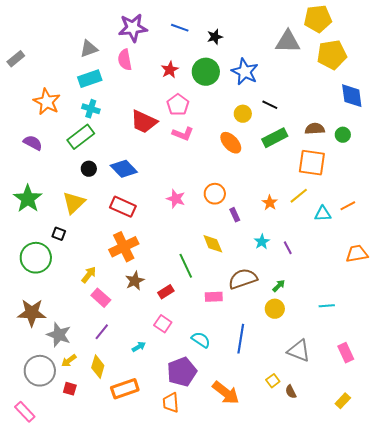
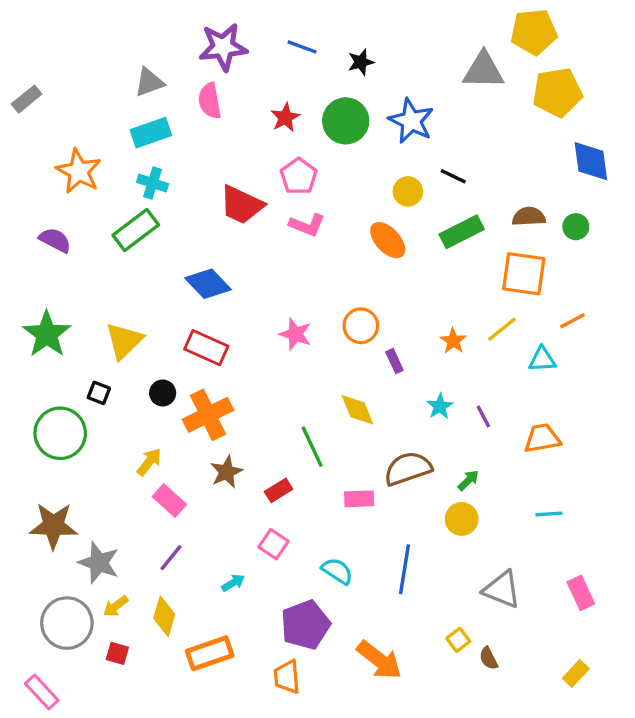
black circle: (89, 169) -> (163, 393), moved
orange line: (348, 206) -> (572, 321), moved
orange trapezoid: (357, 254) -> (542, 438), moved

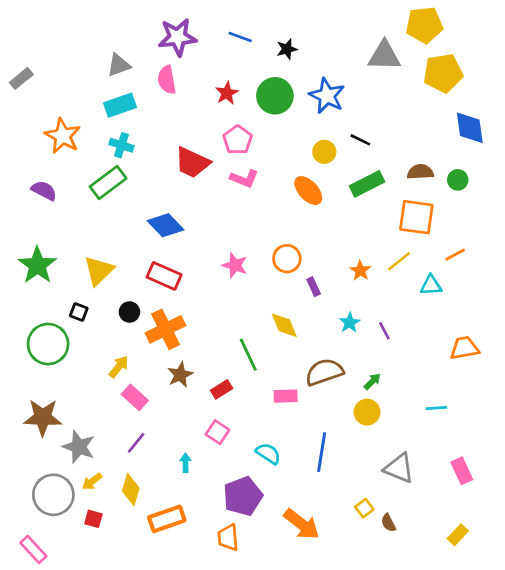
orange trapezoid: (542, 438) -> (464, 348), moved
cyan arrow: (233, 583) -> (185, 463), turned -60

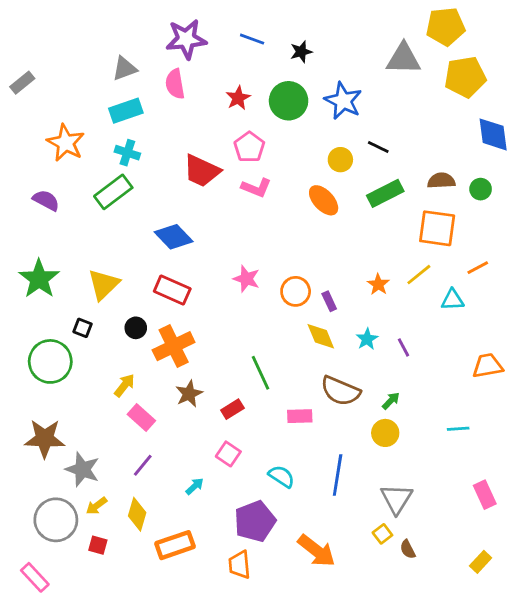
orange circle: (287, 259) -> (296, 291), moved
yellow diamond: (284, 325) -> (321, 336), moved
brown semicircle: (324, 372) -> (340, 391), turned -138
cyan arrow: (185, 463) -> (195, 486), turned 48
gray triangle: (399, 468) -> (396, 499), moved, turned 40

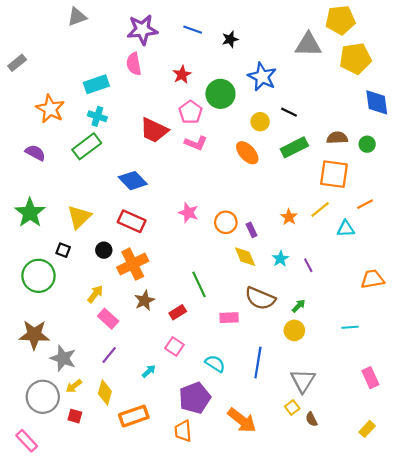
gray triangle: (125, 69) -> (77, 17), moved
green circle: (289, 101) -> (220, 94), moved

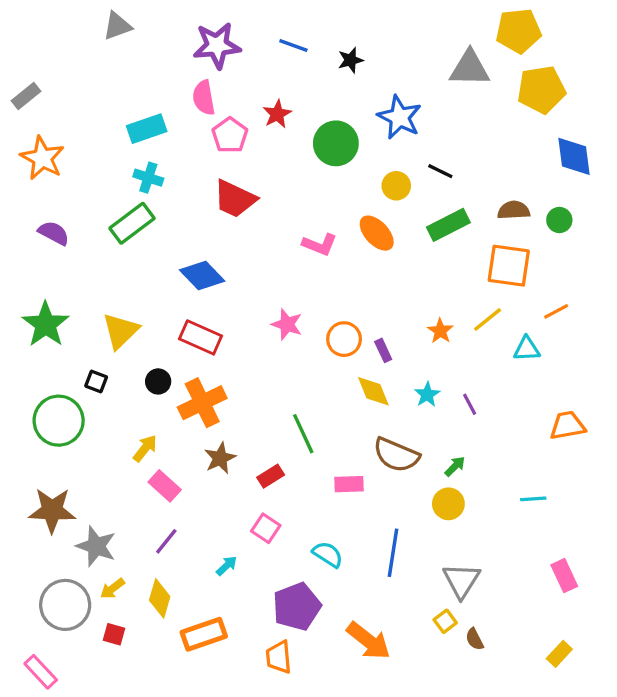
orange star: (50, 109) -> (42, 158), moved
pink pentagon: (190, 112) -> (230, 135), moved
pink L-shape: (196, 143) -> (320, 244), moved

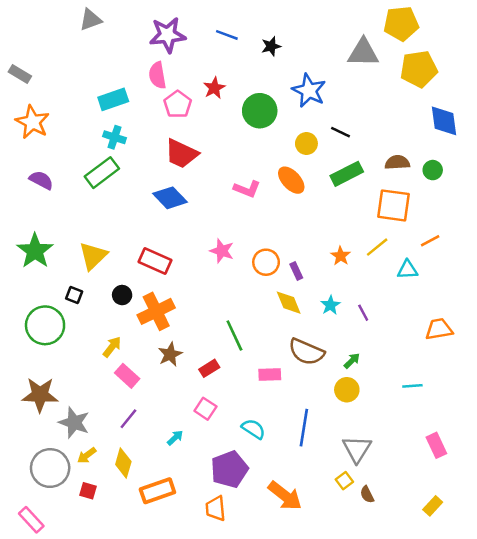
gray rectangle: (26, 96) -> (20, 74), turned 70
blue diamond: (202, 275) -> (170, 198), moved

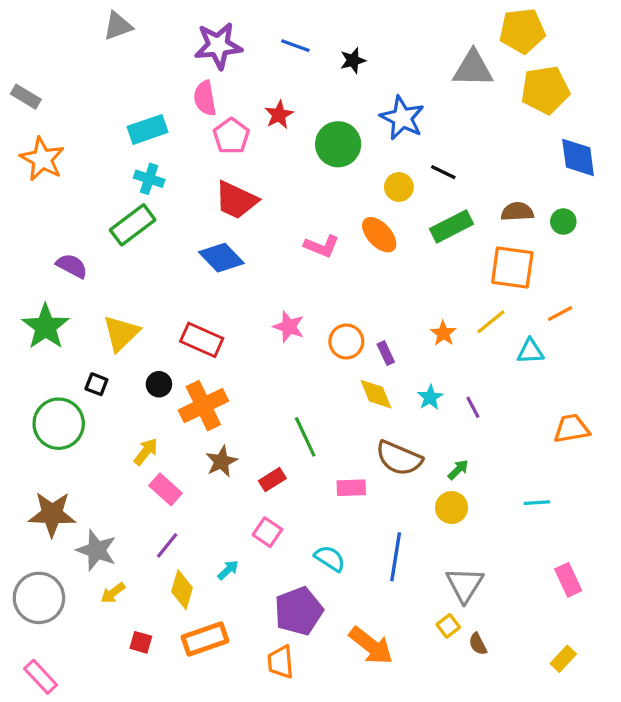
purple semicircle: (41, 180) -> (72, 266), moved
yellow diamond: (123, 463) -> (182, 590), moved
gray circle: (50, 468) -> (39, 598), moved
red square: (88, 491) -> (141, 642), moved

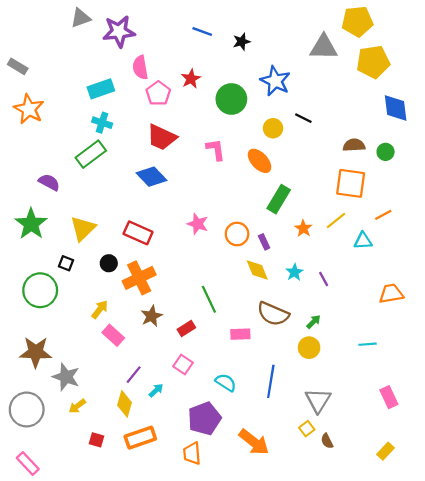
purple star: (218, 46) -> (119, 31), moved
green rectangle: (452, 226) -> (279, 199), moved, turned -32
pink L-shape: (322, 246) -> (216, 150), moved, turned -120
purple line: (167, 545) -> (134, 375), moved

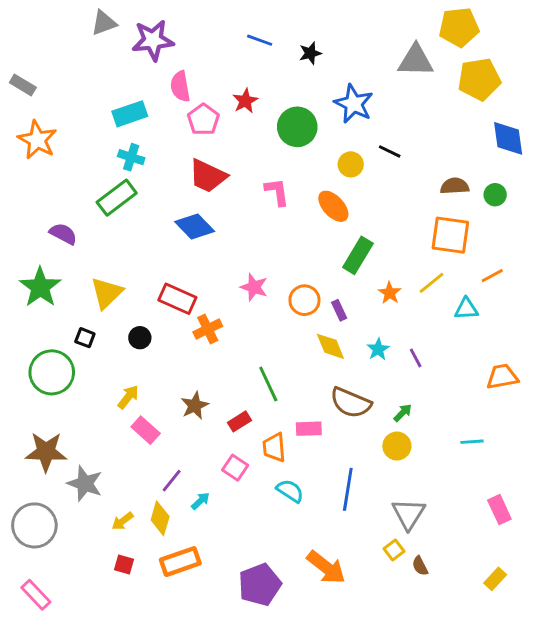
orange cross: (139, 278) -> (208, 329), moved, size x0.7
yellow arrow: (77, 406) -> (122, 521), moved
purple pentagon: (204, 418) -> (260, 585), moved
orange trapezoid: (192, 453) -> (274, 447), moved

